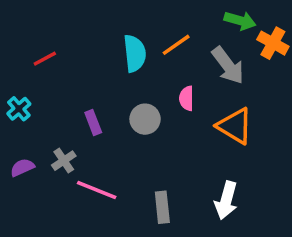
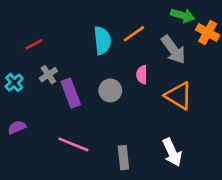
purple rectangle: (93, 123) -> (71, 93), size x1.5
gray cross: (64, 161) -> (48, 75), moved
white arrow: (226, 200) -> (172, 152), turned -40

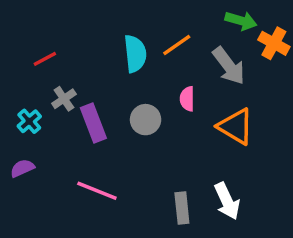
cyan cross: (14, 83) -> (29, 121), moved
gray rectangle: (123, 158) -> (182, 208), moved

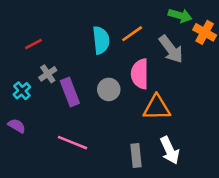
pink semicircle: (187, 99) -> (140, 74), size x1.6
orange triangle: (236, 127) -> (157, 108), moved, turned -32
purple semicircle: (22, 168) -> (17, 126), turned 54

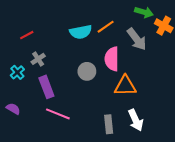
cyan semicircle: (101, 40) -> (81, 32), turned 85
purple rectangle: (70, 92) -> (46, 87), moved
purple semicircle: (17, 126) -> (13, 109), moved

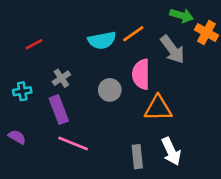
gray cross: (38, 59) -> (61, 78), moved
cyan cross: (17, 72) -> (22, 91), turned 32

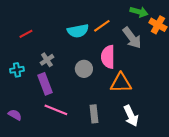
purple semicircle: (17, 137) -> (15, 115), moved
gray rectangle: (137, 157) -> (94, 114), moved

